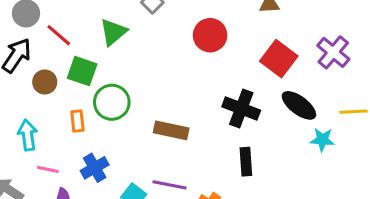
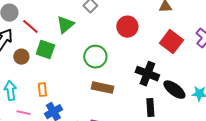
green circle: (112, 102) -> (95, 57), moved
black ellipse: (299, 105) -> (174, 90), moved
orange rectangle: (77, 121) -> (42, 90), moved

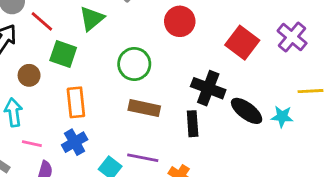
brown circle: (21, 57) -> (29, 75), moved
orange rectangle: (42, 90) -> (76, 102), moved, size x1.5
black rectangle: (150, 108) -> (193, 124), moved

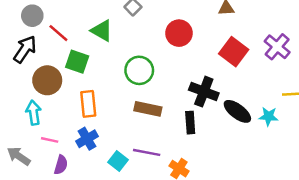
green triangle: (92, 19) -> (102, 31), turned -50
brown circle: (29, 75) -> (47, 80), size x1.5

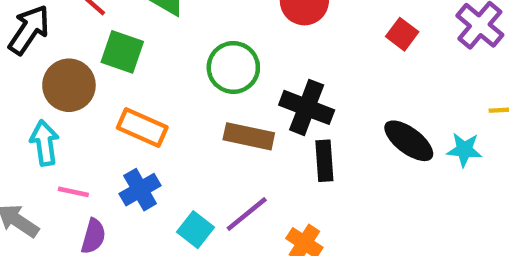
red square: (234, 52) -> (402, 34), size x0.6
black cross: (204, 92) -> (307, 107), moved
orange rectangle: (88, 104) -> (142, 127), turned -60
purple line: (147, 152) -> (247, 214), turned -50

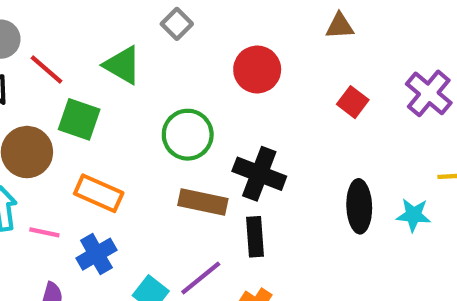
black ellipse: (409, 141) -> (359, 206), turned 51
black rectangle: (324, 161) -> (255, 237), moved
pink line: (73, 192) -> (44, 232), moved

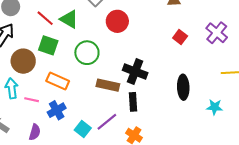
red line: (47, 69) -> (45, 18), moved
red circle: (257, 69) -> (117, 21), moved
green circle: (188, 135) -> (87, 53), moved
cyan star: (414, 215) -> (215, 107), moved

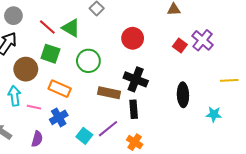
red circle: (117, 21) -> (133, 38), moved
purple cross: (217, 33) -> (202, 40), moved

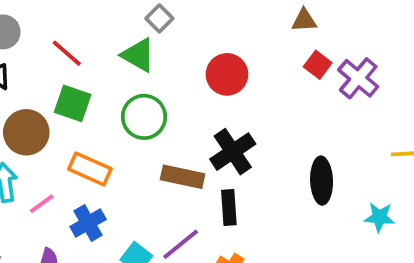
green triangle: (71, 28) -> (138, 55), moved
red square: (180, 45) -> (318, 65), moved
black cross: (136, 79) -> (233, 152), turned 35
pink line: (34, 107) -> (42, 204), turned -48

